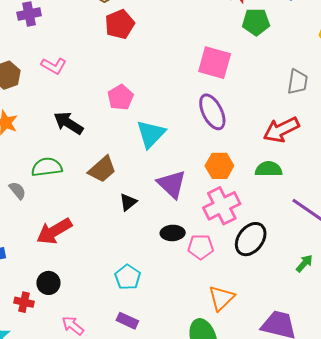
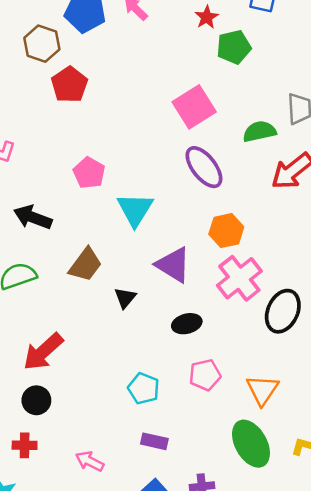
pink square: (215, 63) -> (194, 107), turned -36
green semicircle: (269, 169) -> (259, 131), moved
pink pentagon: (201, 247) -> (205, 375), moved
black circle: (48, 283) -> (36, 400), moved

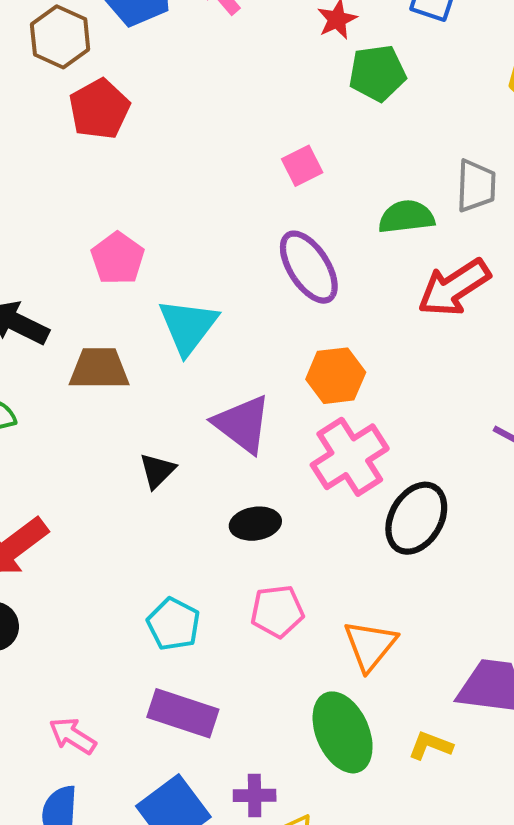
pink square: (194, 107) -> (302, 166), size x0.6
brown trapezoid: (85, 265) -> (99, 369), moved, turned -132
purple rectangle: (154, 441) -> (183, 713), size x1.5

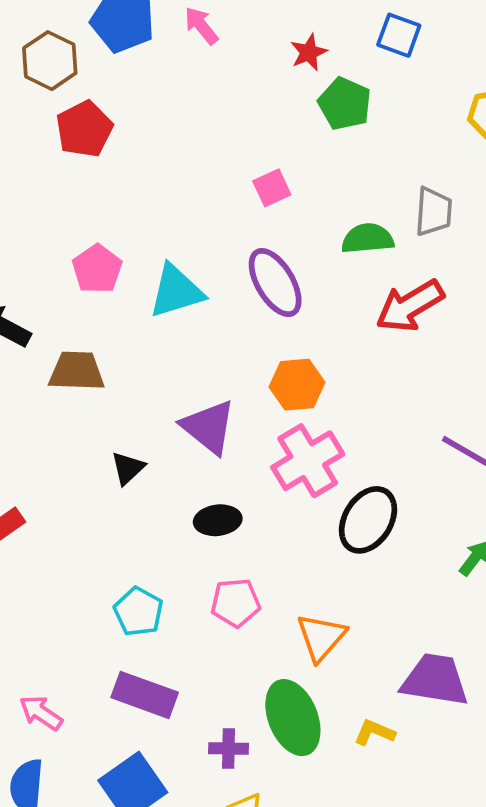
green pentagon: (377, 73) -> (345, 104), turned 30
cyan triangle: (188, 326) -> (176, 291), moved, turned 34
purple cross: (255, 795) -> (229, 749), moved

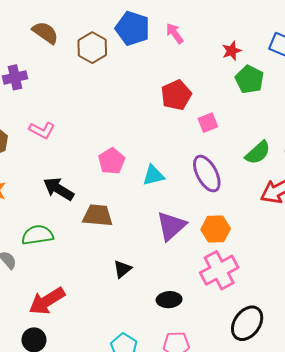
red pentagon: (84, 129) -> (176, 95), moved
green semicircle: (368, 239) -> (258, 153), turned 140
cyan triangle: (176, 291) -> (153, 175), size x0.7
purple triangle: (209, 427) -> (171, 226), moved, turned 36
black ellipse: (368, 520) -> (247, 323), moved

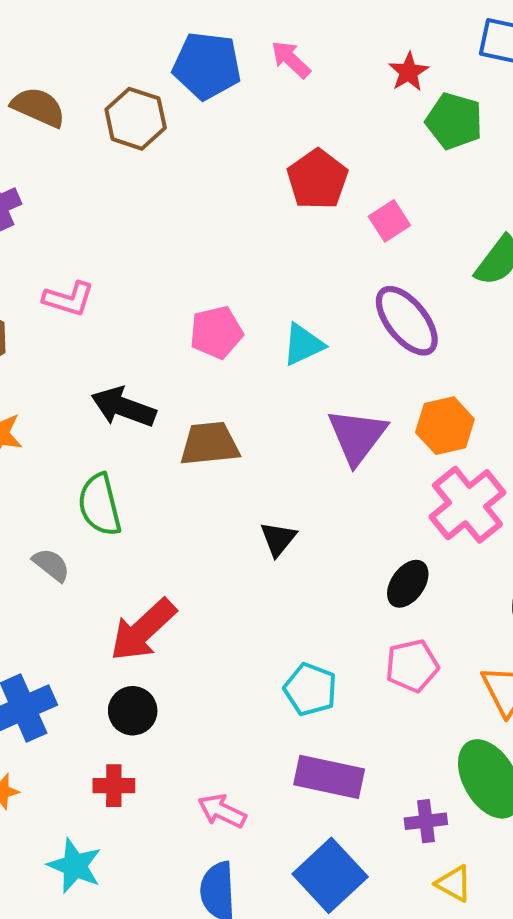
pink pentagon: (112, 161) -> (216, 332), turned 30
green semicircle: (37, 235) -> (100, 505), turned -84
black ellipse: (169, 300) -> (408, 584), moved, turned -40

